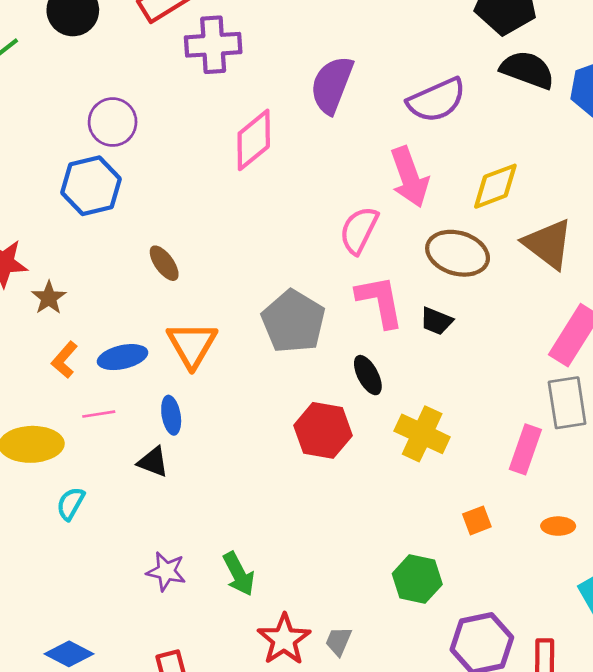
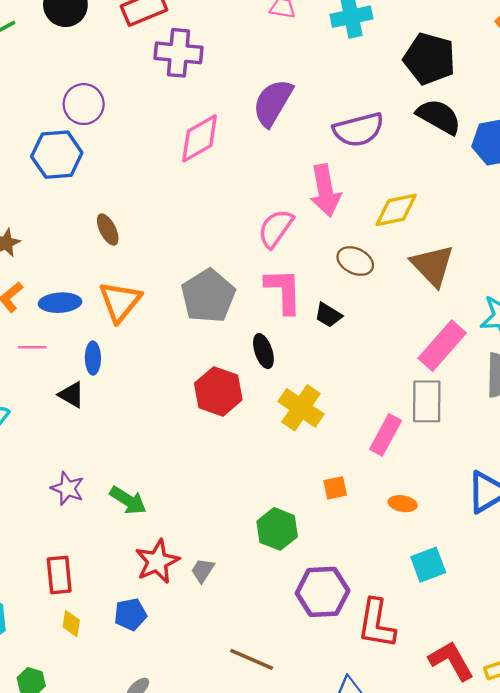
brown ellipse: (458, 253) -> (355, 261), size x0.7
green arrow: (239, 574) -> (128, 500), turned -39

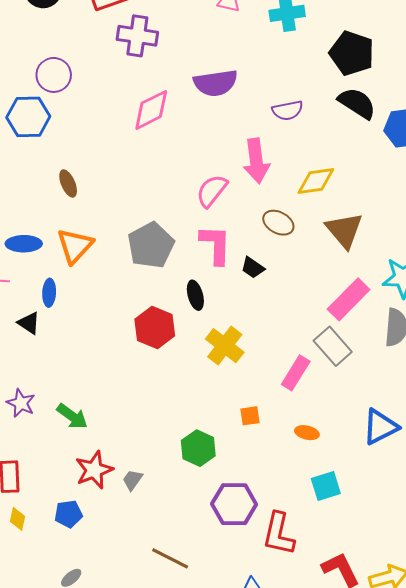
purple semicircle: (273, 103) -> (216, 83), turned -132
purple semicircle: (358, 130) -> (288, 110), size x0.7
gray rectangle: (427, 401) -> (333, 346), turned -45

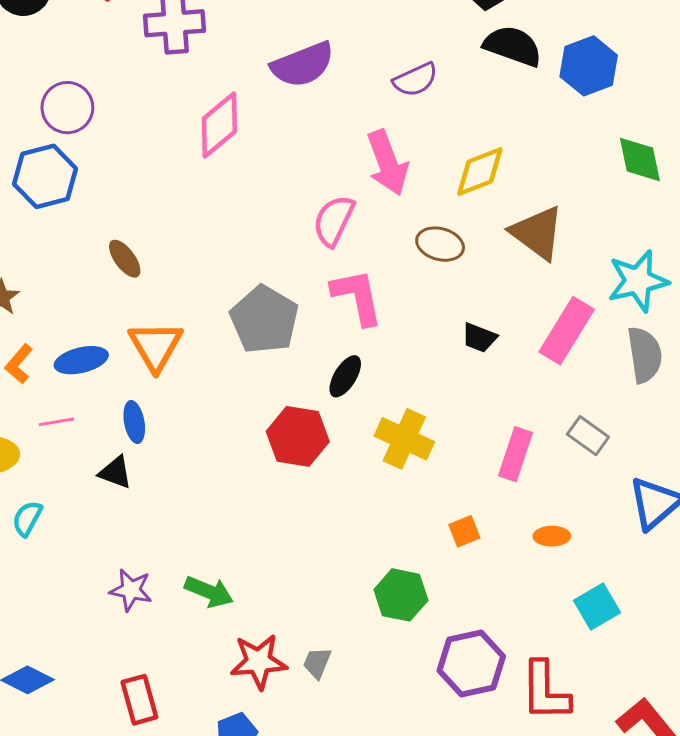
black trapezoid: (253, 268) -> (479, 338), moved
black ellipse: (195, 295) -> (345, 376), turned 60
gray rectangle: (333, 346) -> (588, 436), moved, size x0.7
red star: (94, 470) -> (259, 662), turned 30

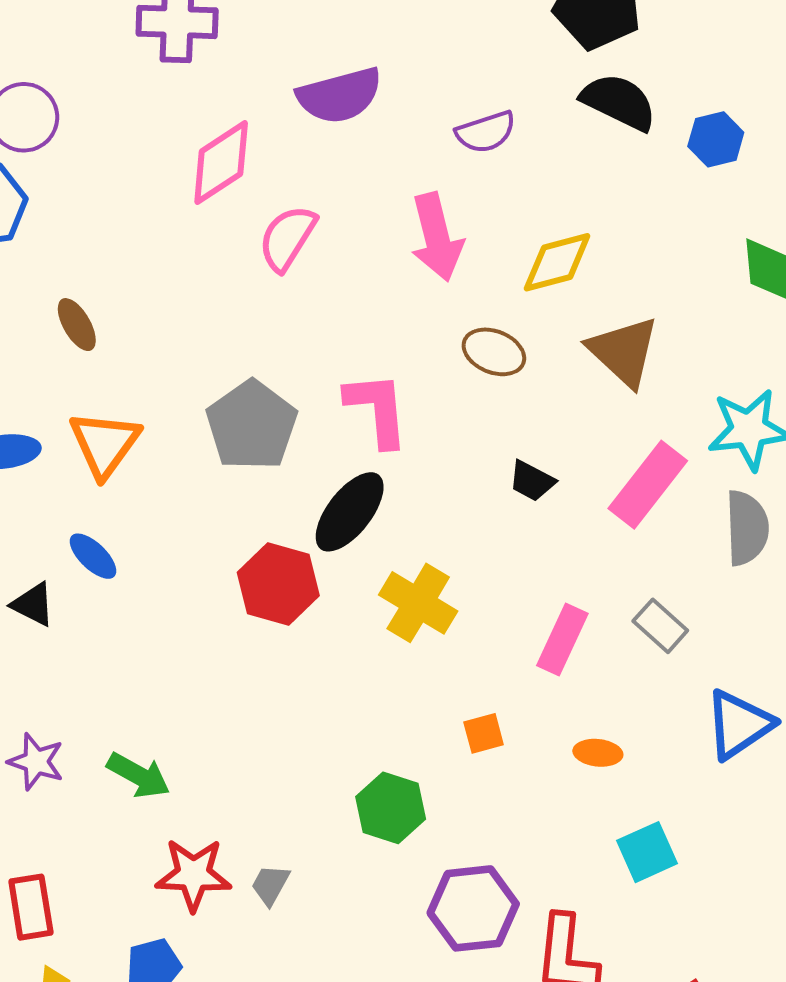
blue hexagon: (589, 66) -> (716, 139), size x0.7
pink semicircle: (334, 221) -> (287, 238), moved
black ellipse: (345, 376) -> (350, 512), size x1.5
blue ellipse: (134, 422) -> (93, 556), moved, turned -42

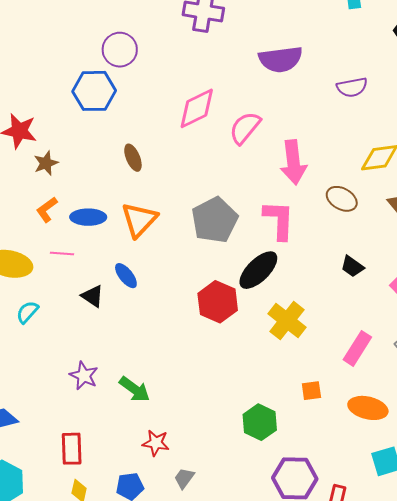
pink diamond: (221, 163) -> (197, 108), moved
pink arrow: (437, 237) -> (293, 162), moved
orange ellipse: (598, 753) -> (368, 408), size x1.6
red star: (193, 875) -> (156, 443), size x0.7
gray trapezoid: (270, 885) -> (184, 478), moved

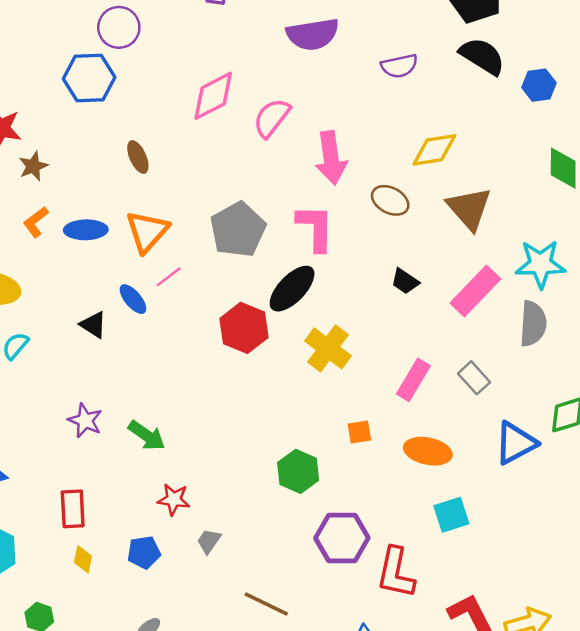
pink line: (62, 253) -> (169, 277), moved, turned -40

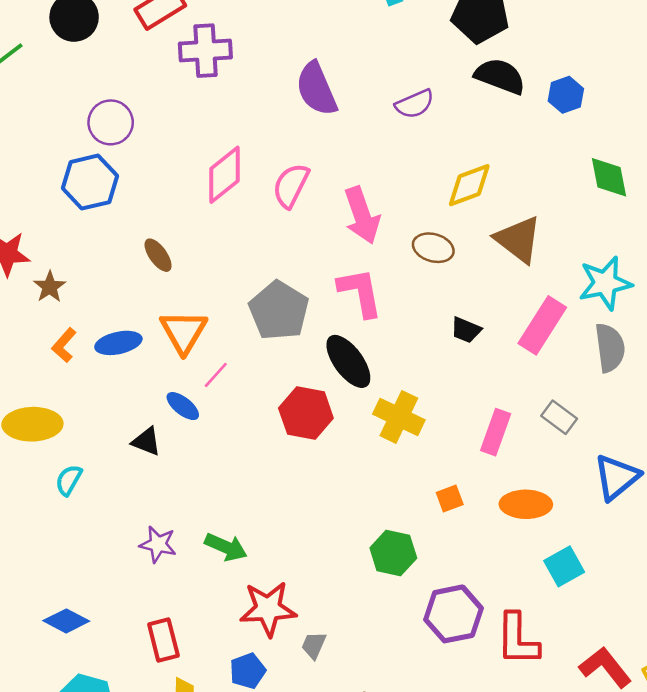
purple semicircle: (313, 34) -> (317, 89), turned 87
black ellipse: (292, 289) -> (348, 361), turned -69
red star: (174, 499) -> (268, 609), size x1.6

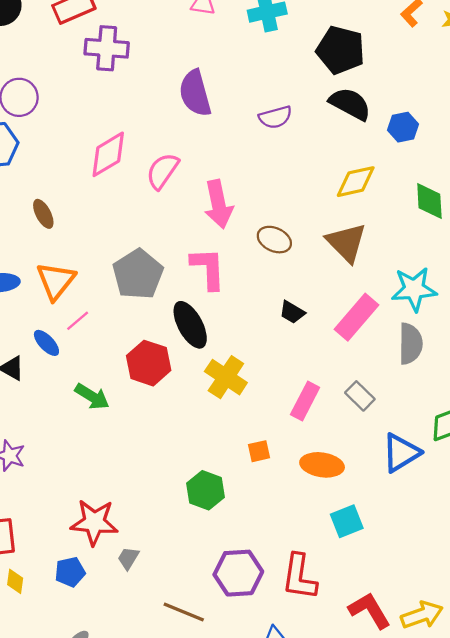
yellow diamond: (469, 185) -> (356, 182), moved
green arrow: (226, 547) -> (92, 397), moved
purple hexagon: (454, 614) -> (238, 573), moved

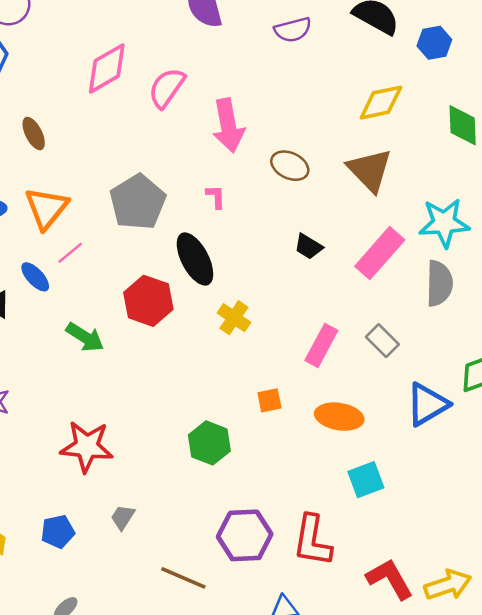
pink L-shape: (208, 268) -> (216, 197), size x0.5
yellow cross: (226, 377) -> (234, 318), size x0.7
red star: (94, 522) -> (87, 447), moved

